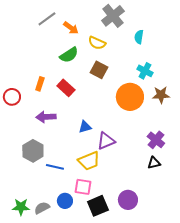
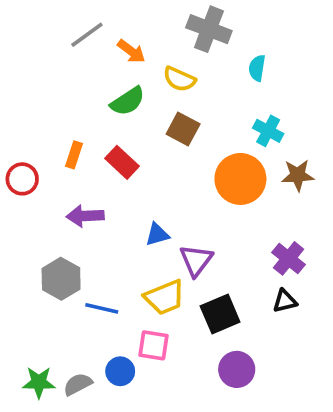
gray cross: (113, 16) -> (209, 29), turned -30
purple triangle: (106, 141) -> (196, 260), turned -30
black square: (98, 206) -> (220, 314), moved

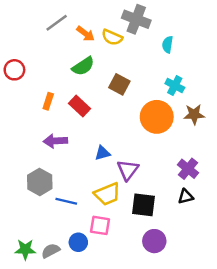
yellow semicircle: (179, 79) -> (112, 37), moved
red circle: (22, 179) -> (14, 70), moved
black square: (220, 314) -> (143, 205), turned 30

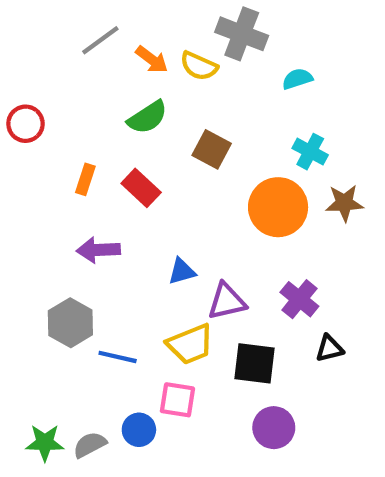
cyan semicircle: (168, 45) -> (297, 79), turned 63
purple cross: (188, 169) -> (299, 299), moved
purple triangle: (128, 170) -> (227, 301), turned 40

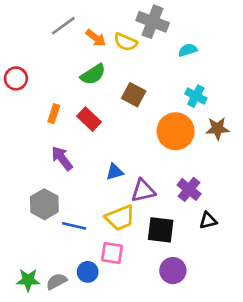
purple arrow: (98, 250) -> (62, 158), turned 55

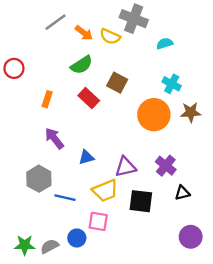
red rectangle: (89, 119) -> (89, 98), moved
blue triangle: (115, 172) -> (86, 157), moved
purple circle: (173, 271) -> (191, 237), moved

